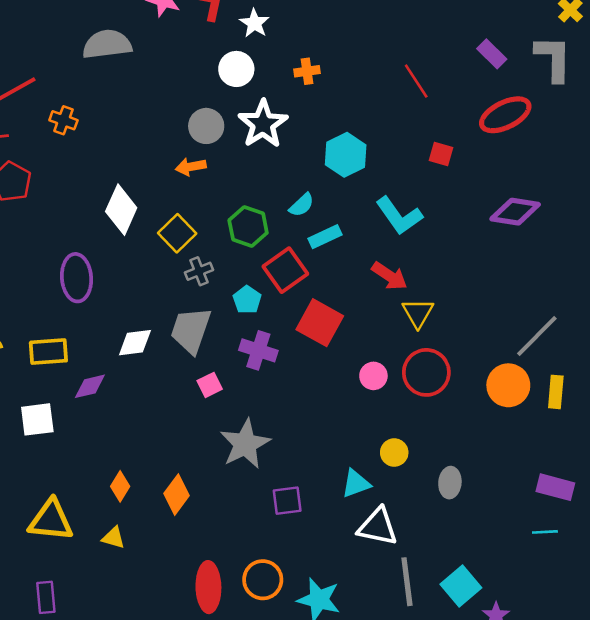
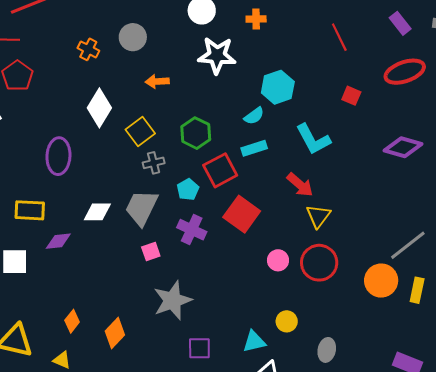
orange cross: (63, 120) -> (88, 49), moved
white star: (263, 124) -> (217, 55), turned 30
gray circle: (206, 126) -> (133, 37), moved
cyan semicircle: (302, 205) -> (254, 116), moved

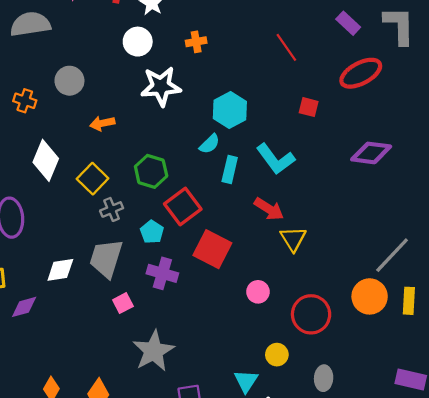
cyan rectangle: (254, 148) -> (230, 169), moved, turned -50
red circle: (319, 263) -> (311, 314), moved
cyan triangle: (254, 342) -> (246, 381), turned -35

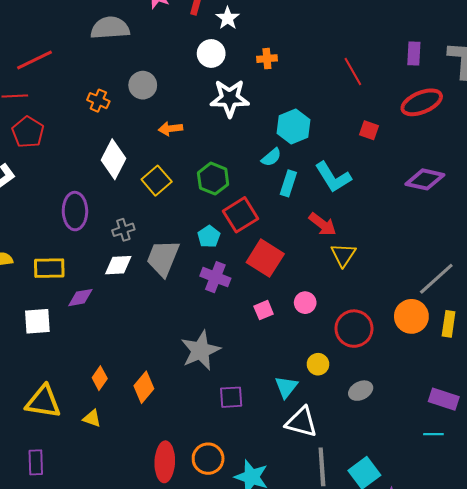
purple rectangle: (348, 23) -> (414, 54), turned 45
gray cross: (112, 209) -> (123, 230), moved
pink square: (123, 303) -> (264, 310), moved
gray ellipse: (324, 378) -> (361, 391), turned 55

